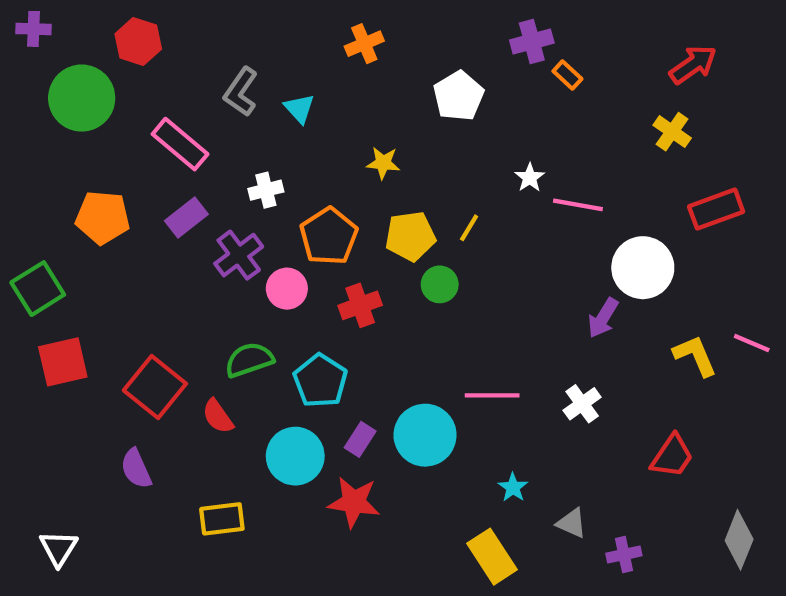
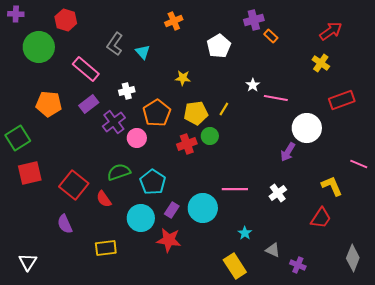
red cross: (360, 305) -> (187, 144), moved
yellow L-shape: (695, 356) -> (332, 186), moved
purple cross: (624, 554) -> (298, 265), turned 35

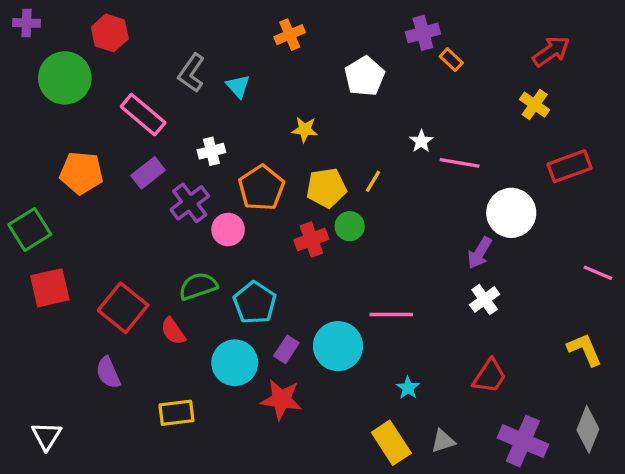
yellow L-shape: (332, 186) -> (585, 349), moved
white cross: (278, 193) -> (485, 299), moved
red trapezoid: (321, 218) -> (490, 376), moved
gray triangle: (273, 250) -> (443, 441), moved, turned -42
purple cross: (298, 265) -> (523, 441), moved, size x1.8

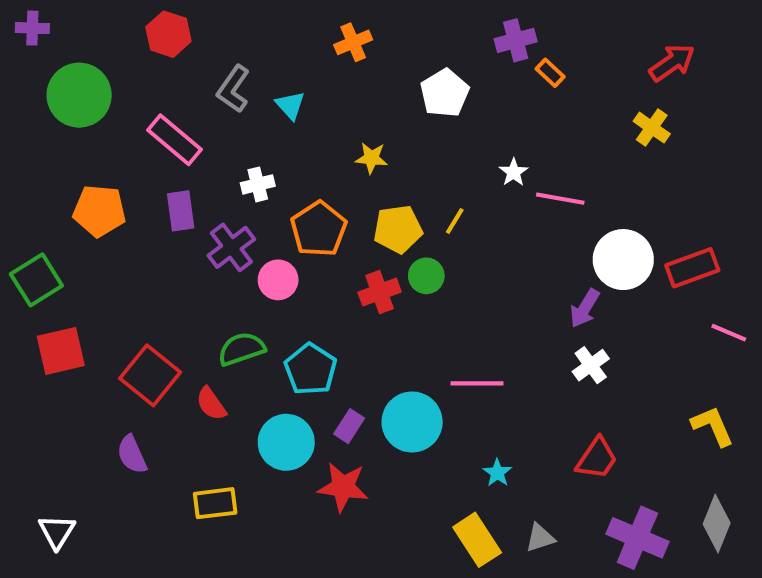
red hexagon: (110, 33) -> (168, 34), moved
red rectangle: (570, 166) -> (692, 268), moved
purple rectangle: (148, 173) -> (181, 211), turned -60

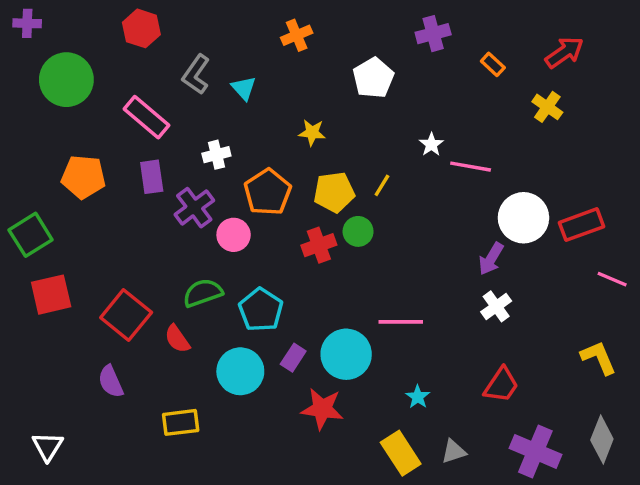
orange rectangle: (550, 73) -> (493, 64), moved
red star: (343, 487) -> (322, 409), moved

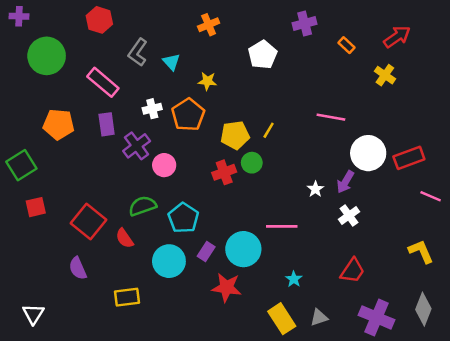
yellow star: (312, 132) -> (207, 81), moved
white star: (431, 144) -> (315, 189), moved
orange pentagon: (268, 192) -> (188, 115), moved
red square: (51, 295) -> (36, 207), size x0.7

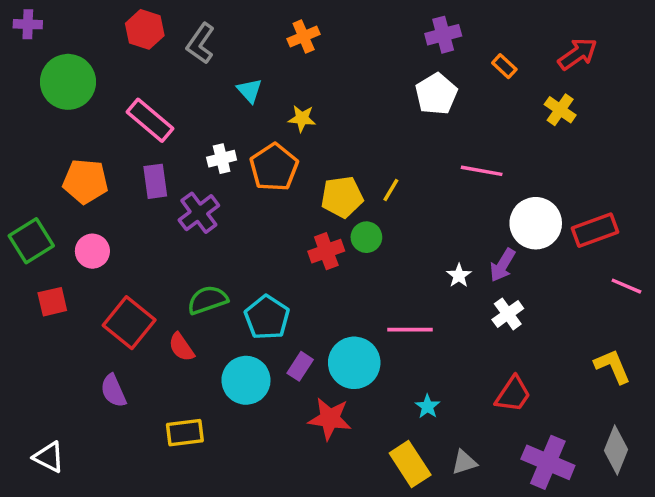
gray L-shape: (138, 52) -> (201, 43), moved
white pentagon: (263, 55) -> (436, 94), moved
pink circle: (164, 165) -> (92, 251), moved
white triangle: (33, 314) -> (49, 457), turned -35

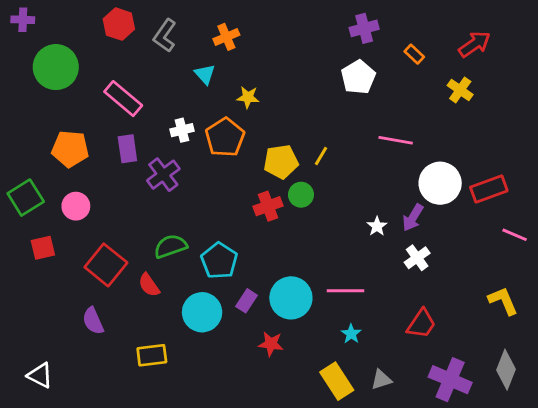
orange cross: (304, 36) -> (226, 37), moved
pink line: (410, 330) -> (345, 291), moved
red star: (330, 419) -> (271, 344), size x0.7

